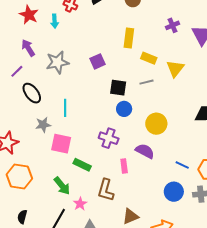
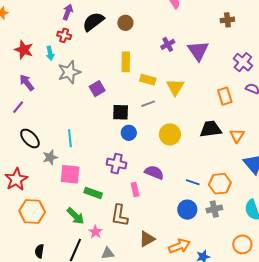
gray star: (57, 62) -> (69, 72), moved
black ellipse: (32, 93) -> (30, 139), moved
yellow circle: (156, 124) -> (170, 134), moved

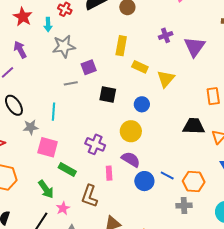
gray line: (148, 104) -> (71, 83), moved
blue circle: (129, 133) -> (142, 104), moved
yellow circle: (170, 134) -> (131, 131), moved
blue circle: (187, 210) -> (144, 181), moved

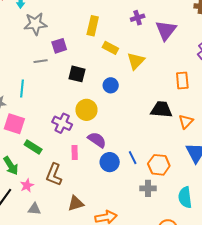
yellow circle: (131, 131) -> (86, 110), moved
blue line: (167, 176) -> (133, 158), turned 32

